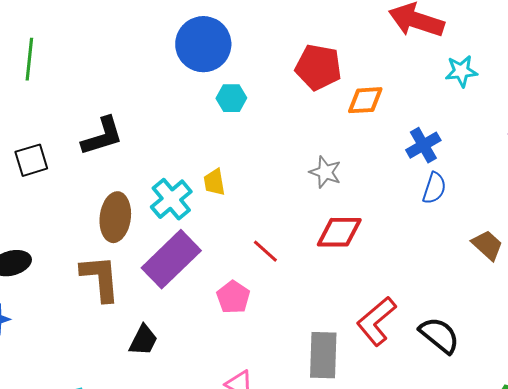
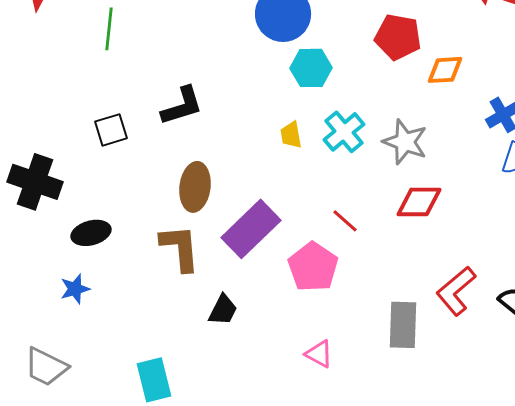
cyan hexagon: (231, 98) -> (311, 68), size x1.4
gray star: (325, 172) -> (405, 142), size x1.4
yellow trapezoid: (214, 182) -> (291, 135), moved
cyan cross: (171, 199) -> (344, 132), moved
pink pentagon: (233, 297) -> (313, 267), size x1.5

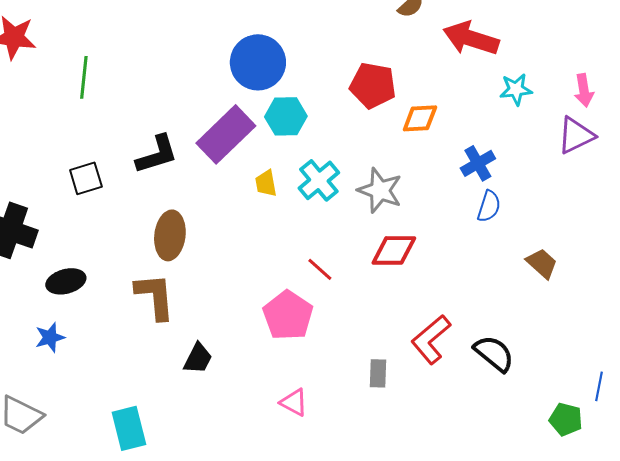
purple rectangle: (251, 229) -> (226, 134), moved
gray rectangle: (403, 325) -> (378, 373), size x0.6

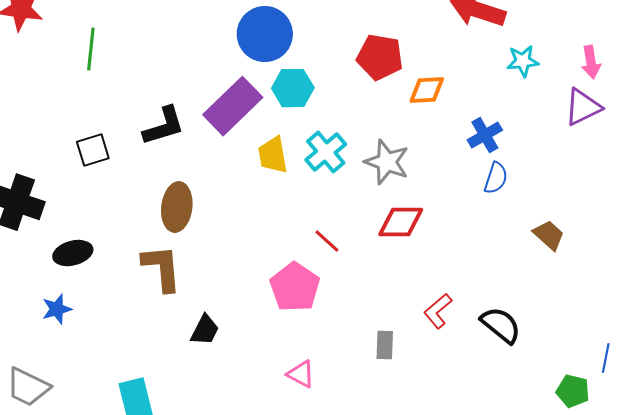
yellow trapezoid: (266, 183) -> (273, 155), size x1.4
red L-shape: (431, 339) -> (438, 311), size x0.7

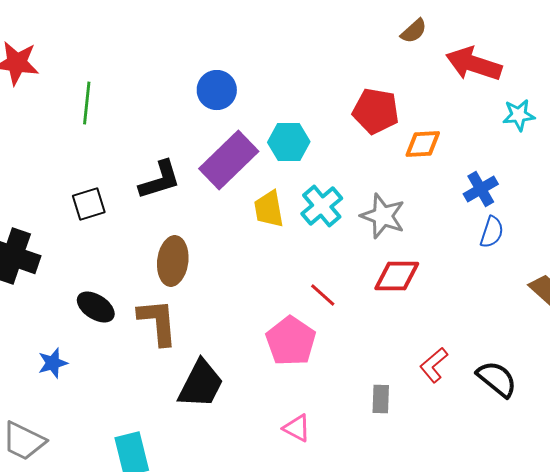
blue circle: (265, 34) -> (217, 90), moved, size x0.7
black ellipse: (73, 253) -> (96, 307), moved, turned 48
black trapezoid: (205, 330) -> (201, 384), size x1.6

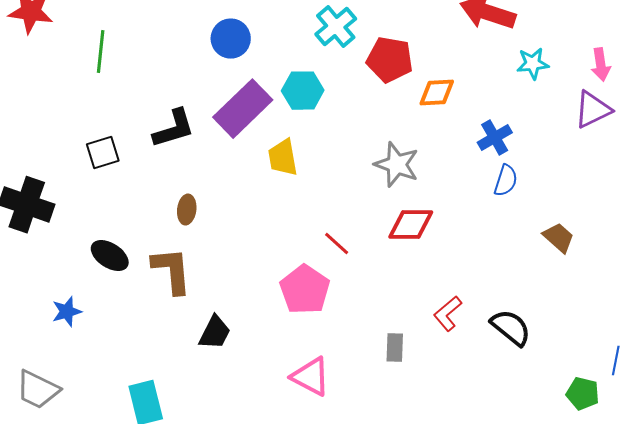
cyan cross: (322, 206) -> (336, 27), moved
brown ellipse: (173, 261) -> (187, 210), size x0.6
black trapezoid: (201, 384) -> (215, 333), size x0.7
pink triangle: (297, 428) -> (311, 377), size x1.4

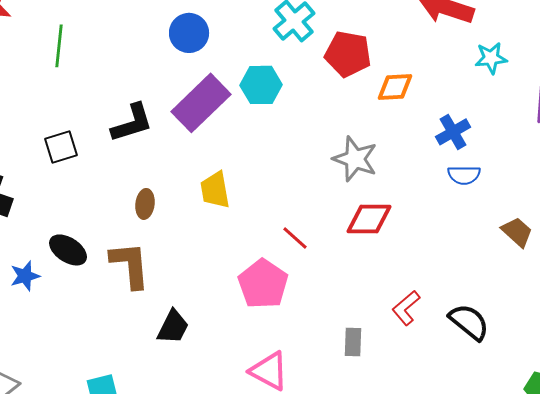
yellow trapezoid: (283, 158) -> (215, 190), moved
blue semicircle: (506, 181) -> (464, 175), turned 72
blue star: (67, 312) -> (25, 276), moved

